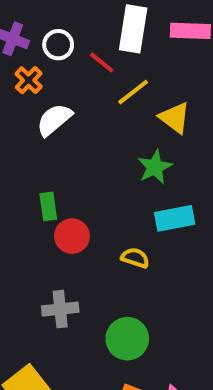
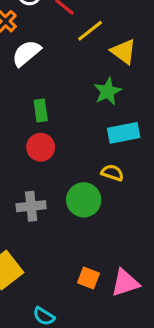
green rectangle: (48, 206) -> (41, 111), moved
yellow semicircle: (135, 258) -> (112, 173), moved
green circle: (127, 339) -> (84, 200), moved

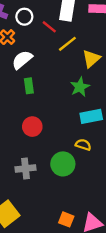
yellow triangle: (124, 52) -> (91, 59), turned 42
green rectangle: (41, 111) -> (29, 86), moved

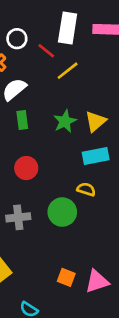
yellow triangle: (91, 59) -> (96, 121), moved
green star: (80, 87) -> (65, 121), moved

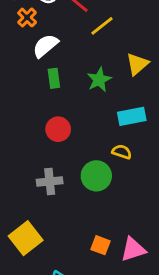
yellow triangle: (96, 121) -> (137, 64), moved

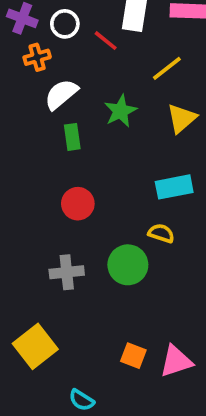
orange cross: (27, 17) -> (37, 57), turned 30
yellow line: (102, 26) -> (167, 68), moved
green star: (99, 80) -> (120, 111), moved

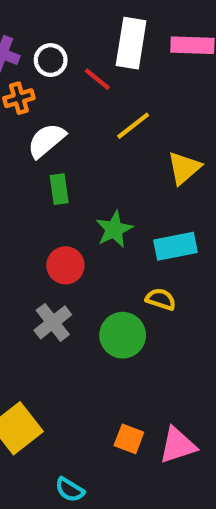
yellow line: (167, 68) -> (133, 126), moved
green star: (120, 111) -> (114, 229), moved
gray cross: (67, 272) -> (53, 322), moved, turned -32

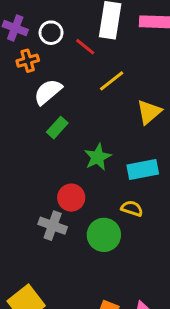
green rectangle: (59, 189) -> (57, 128), turned 50
red circle: (65, 265) -> (71, 198), moved
gray cross: (53, 322) -> (53, 226), turned -32

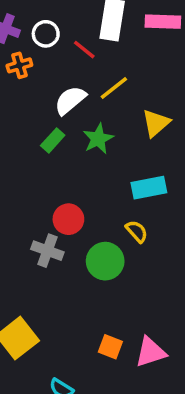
white semicircle: (48, 92) -> (70, 100), moved
green star: (98, 157) -> (98, 139), moved
yellow semicircle: (132, 208) -> (137, 231), turned 30

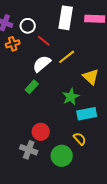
red line: (84, 50) -> (44, 41), moved
yellow triangle: (156, 123) -> (91, 77), turned -36
green star: (98, 139) -> (71, 97), moved

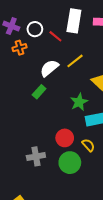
red line: (44, 41) -> (55, 36), moved
red circle: (41, 132) -> (65, 138), moved
gray cross: (29, 150) -> (36, 156), turned -30

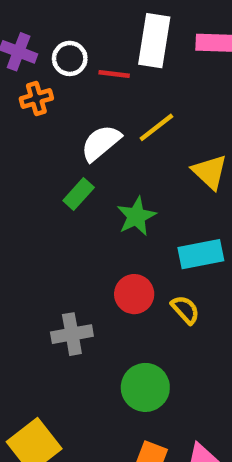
red line: (55, 36) -> (114, 74), turned -32
green star: (79, 102) -> (136, 216), moved
green circle: (70, 163) -> (145, 387), moved

